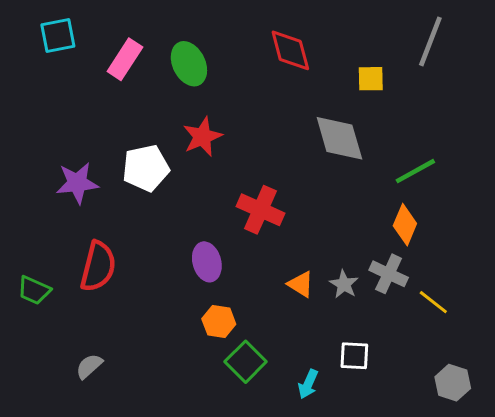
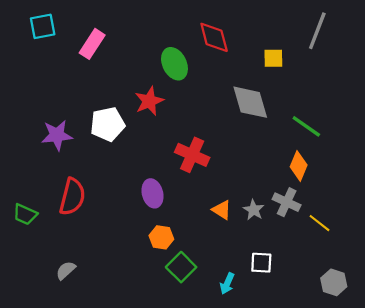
green ellipse: (189, 64) -> (174, 64), moved
green line: (415, 171) -> (306, 126), turned 64

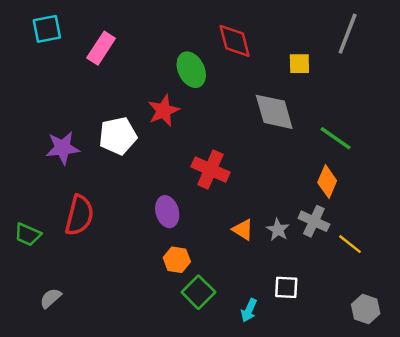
gray semicircle: (66, 270) -> (51, 298), moved

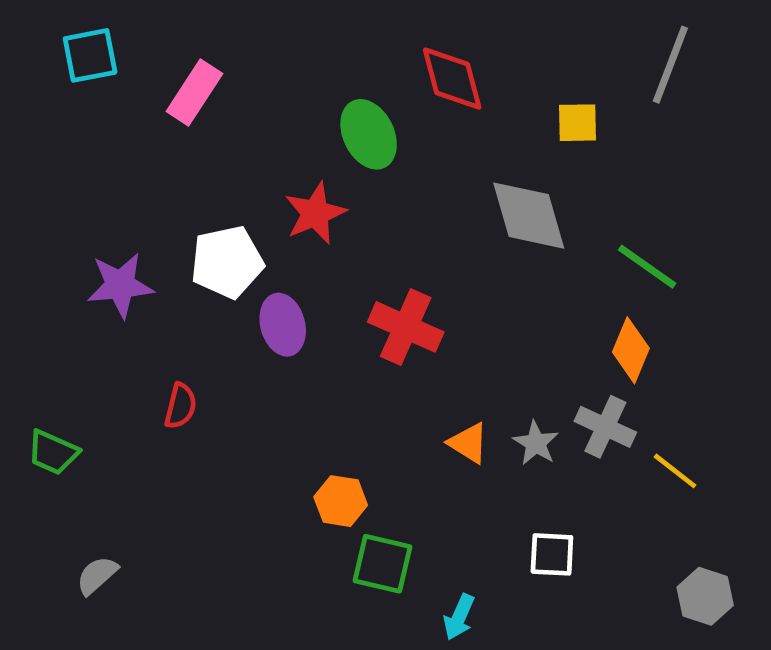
purple ellipse: (167, 212) -> (283, 325), moved
red semicircle: (79, 215) -> (181, 406), moved, size x0.6
green square: (198, 292) -> (383, 564), turned -32
cyan arrow: (249, 310) -> (459, 617), moved

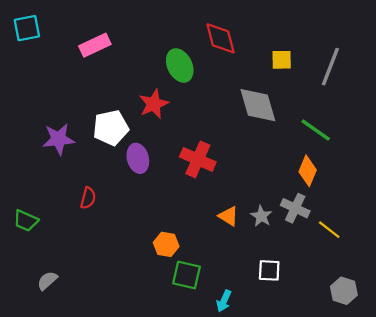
cyan square: (90, 55) -> (27, 28), moved
gray line: (670, 65) -> (330, 67), moved
pink rectangle: (194, 93) -> (95, 45), turned 32

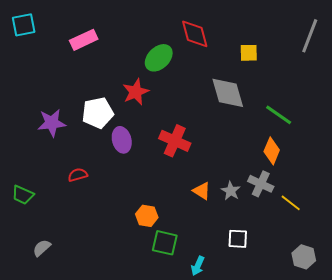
green ellipse: (180, 65) -> (159, 58), turned 72
gray line: (330, 67) -> (310, 36), moved
red semicircle: (88, 198) -> (78, 175), turned -120

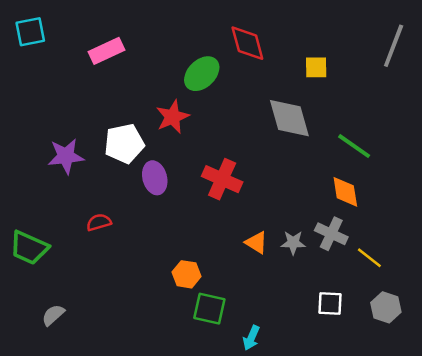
orange diamond: (272, 151) -> (345, 192), turned -32
gray star: (231, 191) -> (293, 243), turned -30
green trapezoid: (23, 195) -> (29, 248), size x1.4
white square: (238, 239) -> (330, 304), moved
gray hexagon: (304, 257) -> (386, 307), moved

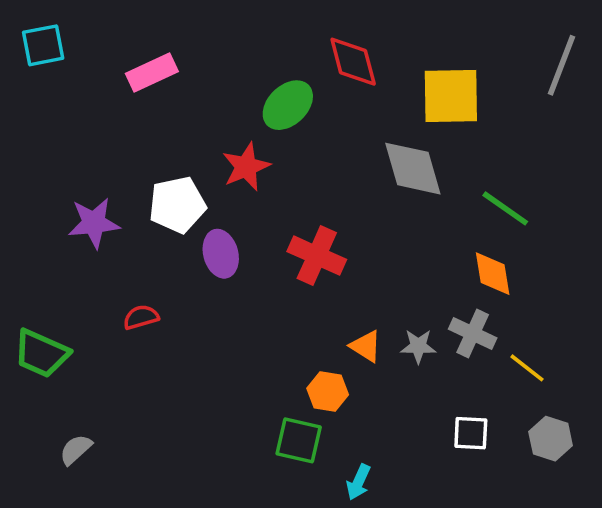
yellow square: (316, 67) -> (451, 96), size x1.8
orange hexagon: (186, 274) -> (328, 391), moved

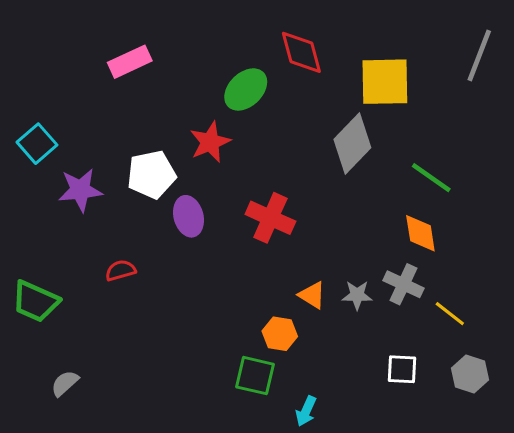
cyan square: (43, 45) -> (37, 144), moved, turned -30
gray diamond: (413, 169) -> (352, 144), turned 60

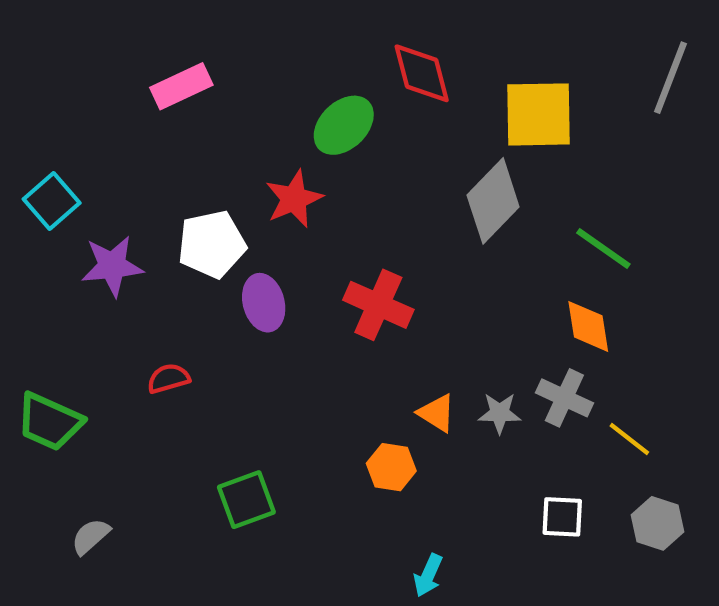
green square: (255, 376) -> (246, 500), moved, turned -33

